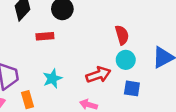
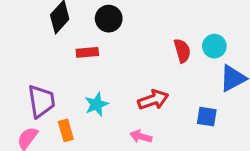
cyan circle: (126, 60) -> (214, 46), moved
blue square: (132, 88) -> (207, 117), moved

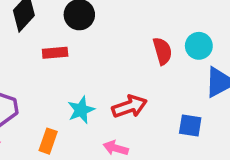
cyan star: (96, 104) -> (81, 110), moved
orange rectangle: (66, 130) -> (48, 141), moved, turned 35

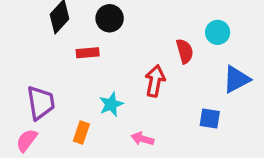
cyan circle: (199, 46) -> (218, 32), moved
red arrow: (130, 106) -> (155, 81), moved, turned -60

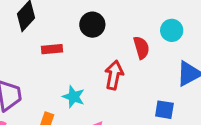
black circle: (110, 18) -> (92, 25), moved
cyan star: (111, 104) -> (74, 97), turned -30

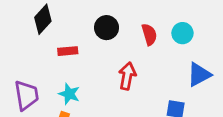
red semicircle: (141, 48) -> (149, 35), moved
cyan star: (74, 97) -> (69, 94), moved

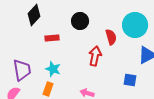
cyan circle: (182, 33) -> (135, 25), size x1.6
red semicircle: (149, 35) -> (111, 37), moved

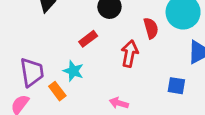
red rectangle: (52, 38) -> (88, 39), moved, turned -32
orange rectangle: (48, 89) -> (57, 91), moved, turned -56

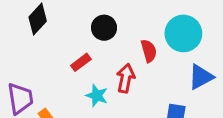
cyan star: (73, 71) -> (97, 96), moved

